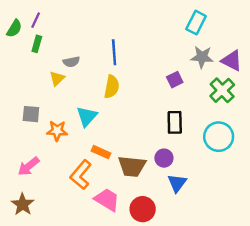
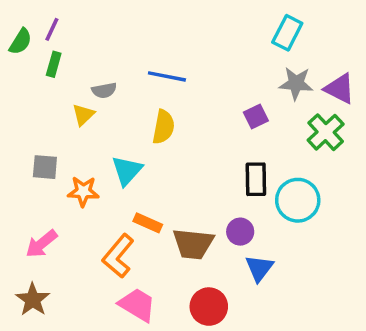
blue line: (114, 52) -> (167, 76), turned -75
cyan circle: (219, 137) -> (298, 200), moved
pink trapezoid: (107, 200) -> (137, 305), moved

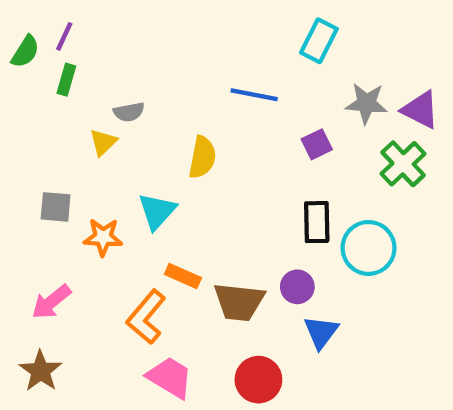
cyan rectangle: (287, 33) -> (319, 41), moved
blue line: (167, 76) -> (254, 95), moved

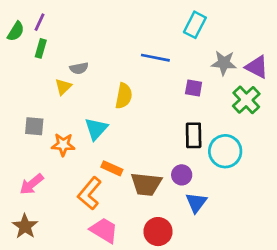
purple square: (317, 144) -> (194, 88), turned 36

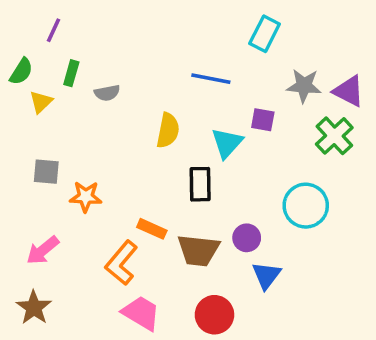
green semicircle: (16, 31) -> (21, 71), moved
green rectangle: (41, 48) -> (71, 73), moved
yellow triangle: (63, 87) -> (41, 102), moved
cyan triangle: (96, 129) -> (227, 143), moved
black rectangle: (194, 135) -> (200, 184), moved

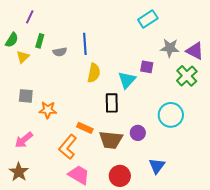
cyan rectangle: (265, 34) -> (148, 19), turned 30
blue line: (211, 79) -> (85, 44), moved, turned 75
blue triangle: (266, 275) -> (157, 166), moved

